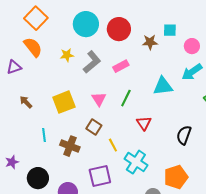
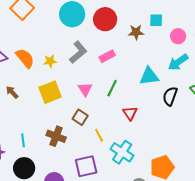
orange semicircle: (33, 47) -> (25, 58), moved
yellow star: (67, 55) -> (50, 61), moved
cyan line: (44, 135) -> (23, 140), moved
black semicircle: (184, 135) -> (170, 96), moved

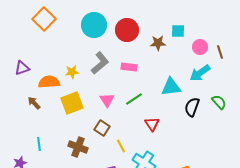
pink rectangle: (107, 56) -> (129, 67), turned 35
orange semicircle: (25, 58) -> (49, 82), moved, turned -55
green line: (112, 88) -> (134, 99), turned 30
cyan line: (23, 140) -> (39, 144), moved

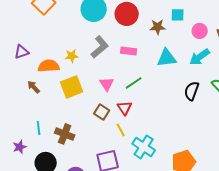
cyan triangle: (171, 87) -> (167, 58), moved
red triangle: (152, 124) -> (125, 108), moved
brown cross: (78, 147) -> (65, 134), moved

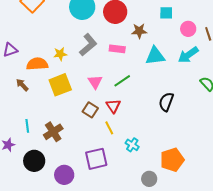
brown star: (158, 27) -> (139, 31), moved
black semicircle: (192, 91) -> (166, 102), moved
brown cross: (65, 134) -> (53, 132), turned 36
cyan cross: (144, 147) -> (132, 145), size x0.6

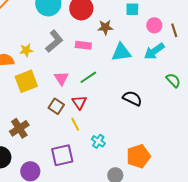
black semicircle: (166, 102) -> (132, 98), turned 96

